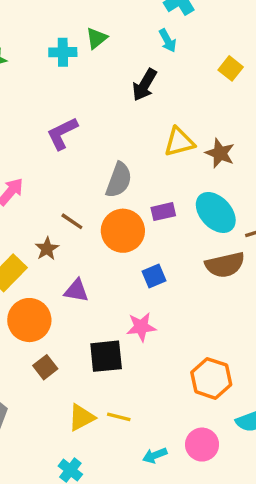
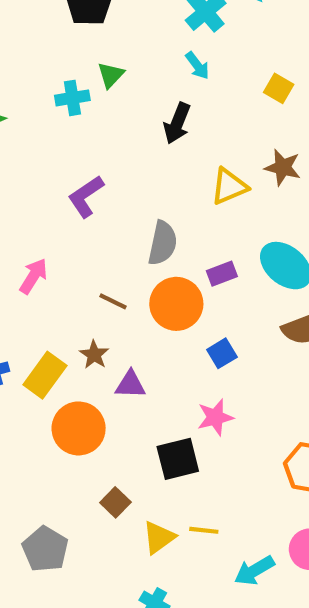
brown star: (220, 153) -> (283, 167), moved
brown star: (47, 249) -> (94, 355), moved
brown square: (45, 367) -> (115, 502), moved
cyan arrow: (155, 455) -> (254, 571), size x1.4

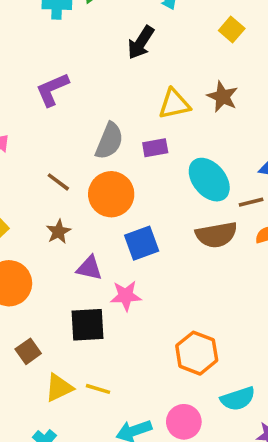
purple rectangle: (222, 274) -> (155, 148), moved
blue square: (222, 353) -> (142, 243), size x1.4
brown star: (94, 355) -> (59, 232), moved
purple triangle: (130, 385) -> (89, 268), moved

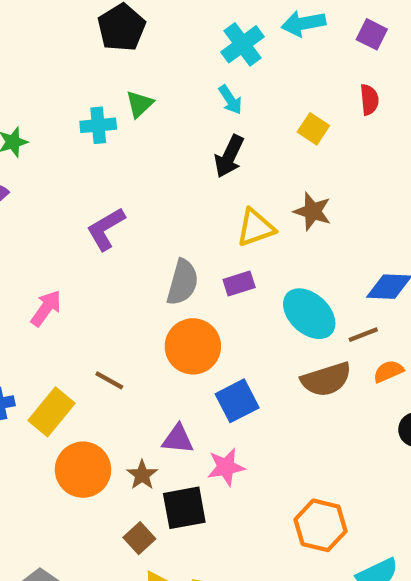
black arrow: (141, 43) -> (229, 156), moved
brown line: (58, 182) -> (109, 380), moved
brown star: (59, 232) -> (142, 475), moved
brown square: (28, 351) -> (139, 538), moved

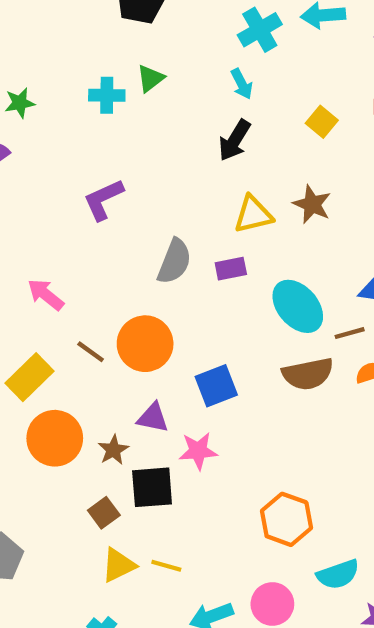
pink arrow: (46, 308) -> (46, 295), moved, turned -93
orange circle: (193, 346) -> (145, 344), moved

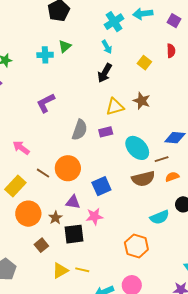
brown square: (104, 513) -> (41, 245), moved
cyan semicircle: (338, 574) -> (160, 217), moved

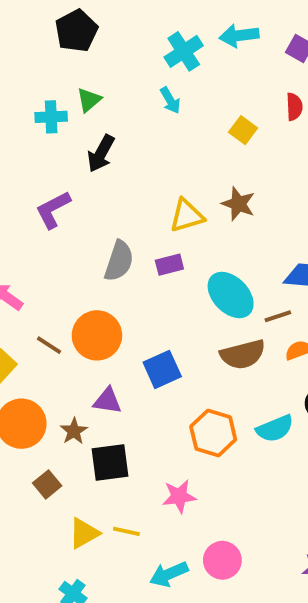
black arrow: (105, 73) -> (101, 153), moved
pink star: (94, 216) -> (179, 496), moved
orange hexagon: (136, 246) -> (213, 433), moved

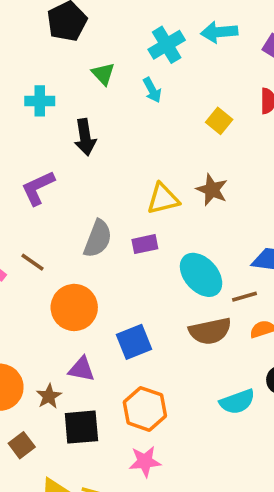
green triangle: (89, 100) -> (103, 74), moved, turned -35
black arrow: (101, 153) -> (85, 137), turned -40
brown line: (49, 345) -> (33, 262), moved
orange hexagon: (213, 433) -> (145, 409), moved

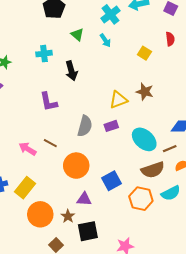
purple L-shape: (38, 188) -> (49, 102), turned -70
cyan semicircle: (237, 402) -> (171, 193), moved
orange hexagon: (145, 409) -> (141, 199), moved

